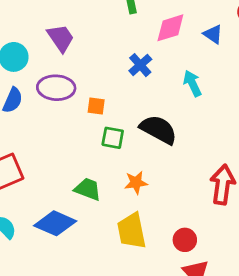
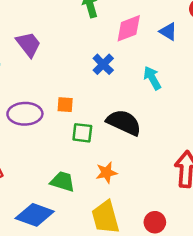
purple ellipse: (56, 88) -> (25, 114), moved

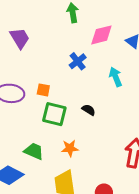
black semicircle: (124, 122) -> (89, 110), size x0.5
green square: (82, 133) -> (54, 114), size x1.4

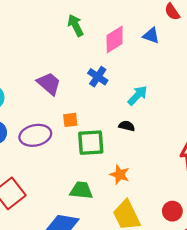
purple trapezoid: (20, 38) -> (49, 84), moved
cyan arrow: (116, 77) -> (138, 95), moved, turned 84
orange star: (70, 148) -> (120, 174), turned -30

